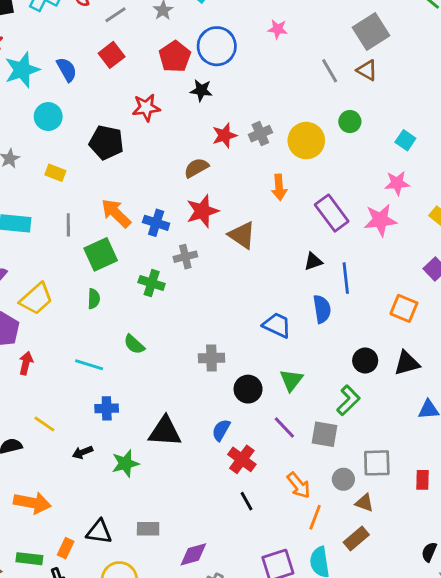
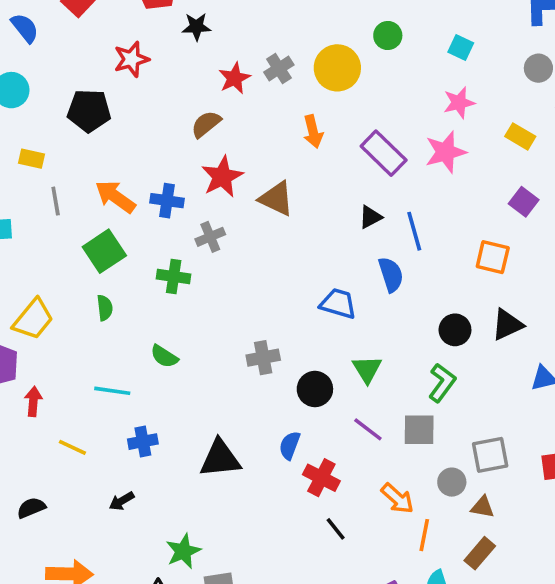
gray line: (68, 225) -> (56, 201), moved
yellow line: (44, 424) -> (72, 447), moved
green star: (125, 463) -> (183, 551), moved

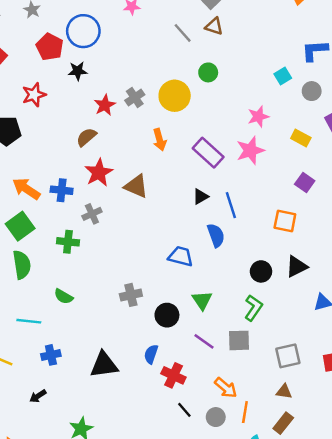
cyan square: (461, 48) -> (283, 76), moved, turned 35
green semicircle: (105, 308) -> (22, 265), size x1.6
gray circle: (452, 482) -> (216, 417), moved

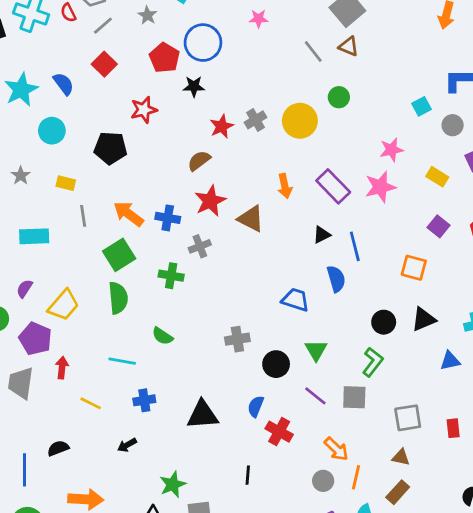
orange arrow: (160, 140) -> (285, 186), moved
black line: (184, 410) -> (248, 475), moved, turned 42

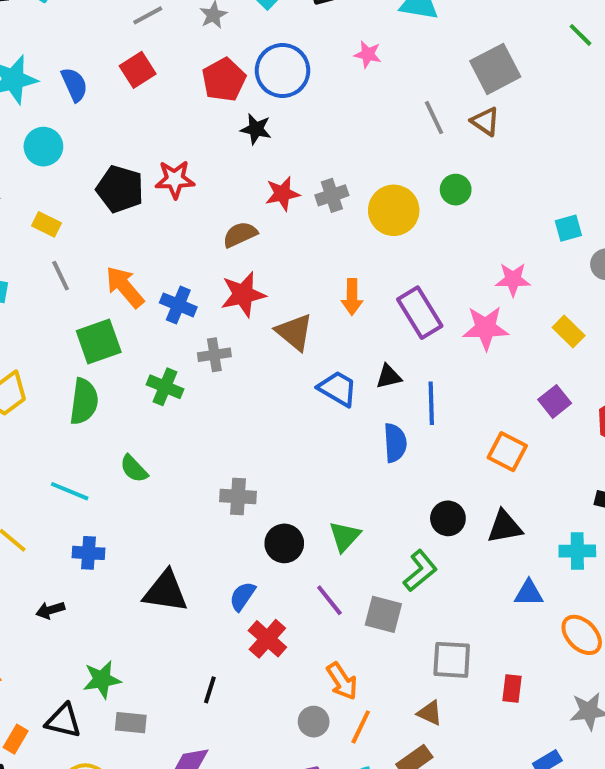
red star: (144, 110) -> (175, 179), moved
gray line: (83, 216) -> (61, 276), turned -30
blue trapezoid: (295, 300) -> (338, 389), moved

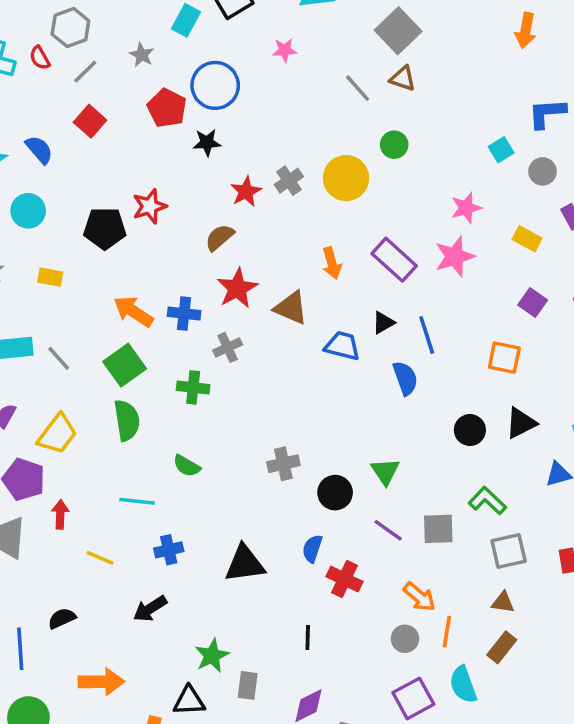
gray line: (61, 276) -> (59, 358), moved
green L-shape: (420, 571) -> (487, 501), moved, turned -81
black arrow: (50, 610) -> (150, 609), size x1.4
gray rectangle: (131, 723) -> (248, 685), turned -72

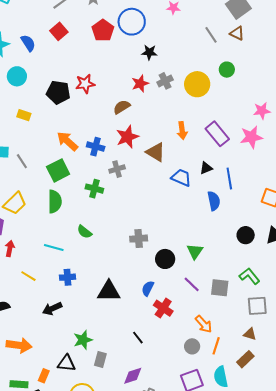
black star: (207, 143) -> (149, 52), moved
black line: (308, 637) -> (138, 338), turned -48

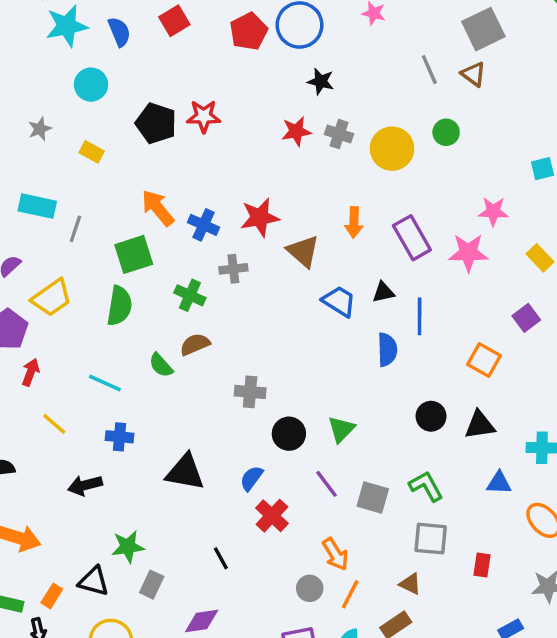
gray cross: (165, 81) -> (339, 134), turned 35
brown semicircle: (122, 107) -> (195, 344), moved
gray line: (22, 161) -> (75, 229), turned 42

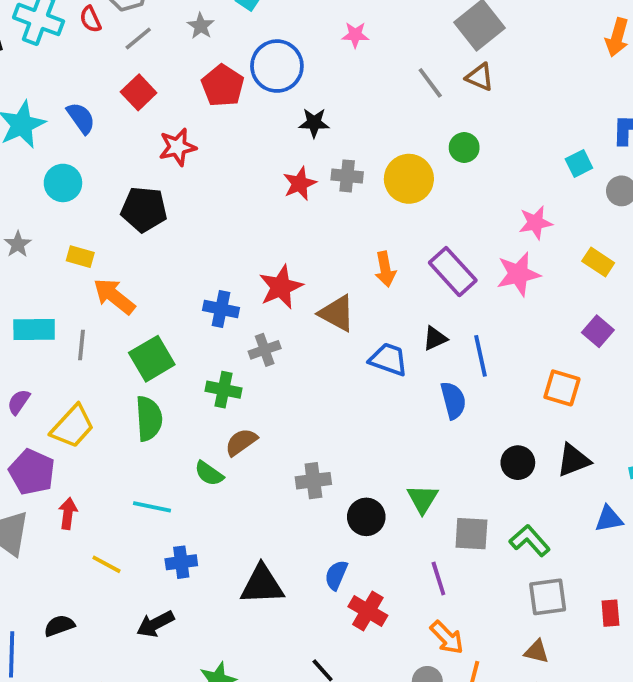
red star: (204, 116) -> (177, 147), moved
orange arrow: (158, 208) -> (114, 296), moved
purple line: (326, 484) -> (438, 579), moved, turned 32
gray square: (373, 497) -> (471, 534), moved

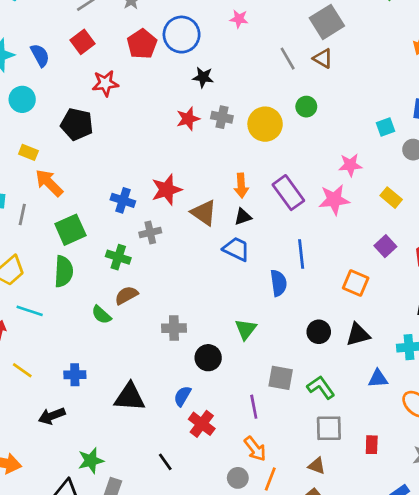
black triangle: (435, 338) -> (243, 217), moved
green triangle: (423, 499) -> (246, 329), moved
cyan line: (152, 507) -> (30, 311), moved

